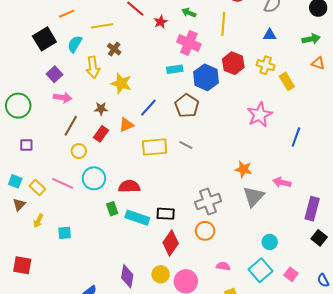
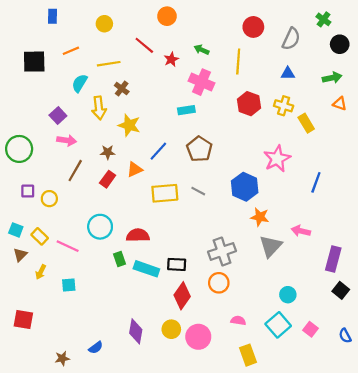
black square: (44, 39) -> (34, 62), moved, turned 30
blue hexagon: (206, 77) -> (245, 187), moved
yellow circle: (79, 151) -> (49, 199), moved
pink line: (63, 183) -> (68, 246), moved

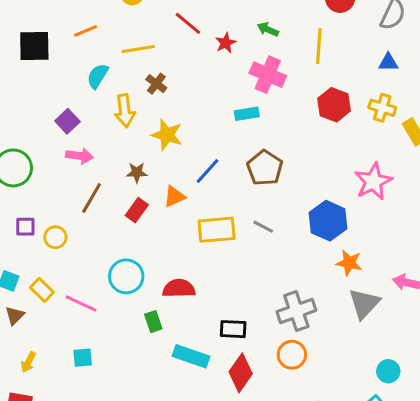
cyan rectangle: (146, 269) -> (191, 356), moved
yellow arrow: (41, 272) -> (28, 362), moved

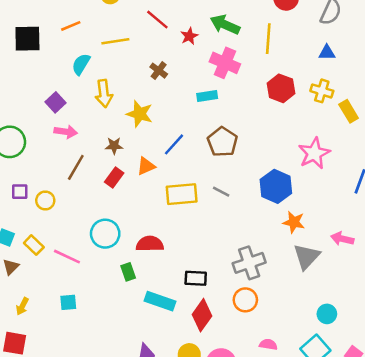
green arrow: (268, 29) -> (225, 25), size x1.6
brown cross: (156, 84) -> (159, 71), moved

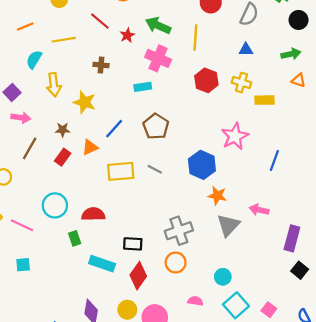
brown cross: (159, 71) -> (101, 65), turned -32
yellow rectangle: (349, 111) -> (265, 100), turned -60
cyan circle: (327, 314) -> (223, 277), moved

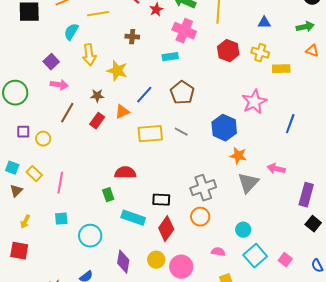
cyan circle: (55, 205) -> (90, 236), moved
pink line: (22, 225) -> (60, 183), turned 75

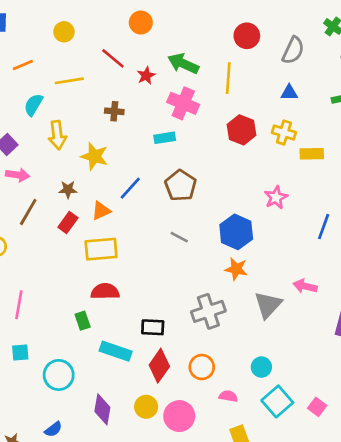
pink star: (254, 102) -> (276, 197), size x0.7
yellow rectangle: (150, 134) -> (101, 249), moved
orange star: (238, 156) -> (236, 269), moved
orange circle: (200, 217) -> (202, 367), moved

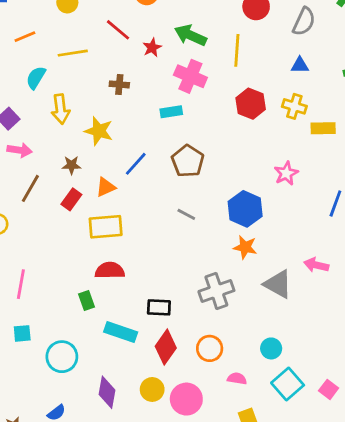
gray triangle: (268, 305) -> (278, 284), turned -44

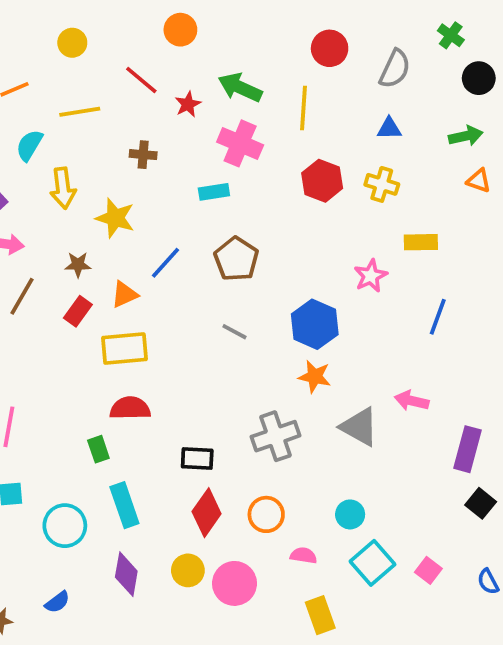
yellow rectangle: (323, 128) -> (421, 242), moved
cyan rectangle: (121, 332) -> (124, 505), moved, turned 52

